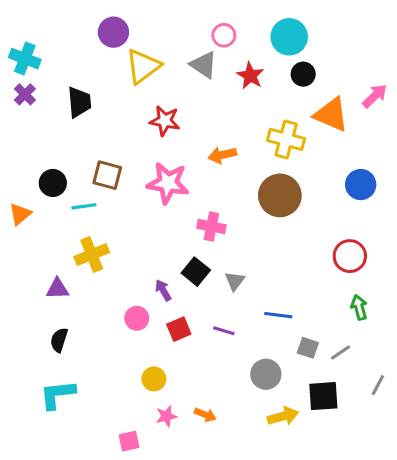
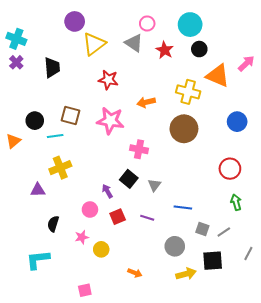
black semicircle: (59, 340) -> (53, 224), moved
pink star: (166, 416) -> (82, 237), moved

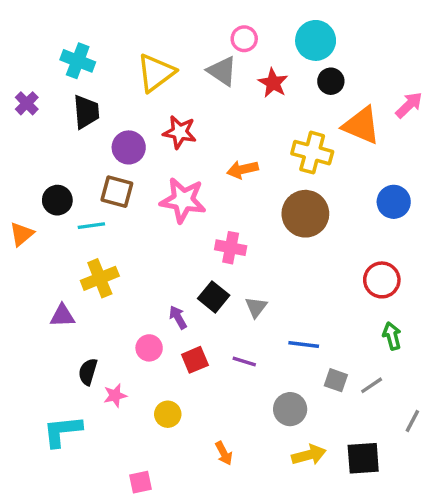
purple circle: (75, 21) -> (129, 147), moved
cyan cross: (16, 39) -> (78, 61), moved
pink star: (82, 237) -> (115, 395), moved
black square: (213, 261) -> (363, 458), moved
orange arrow: (135, 273) -> (224, 453), turned 40

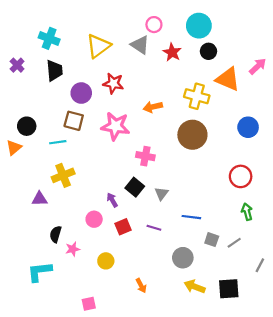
black circle: (57, 200) -> (27, 126), moved
yellow arrow: (309, 455) -> (195, 287), turned -144

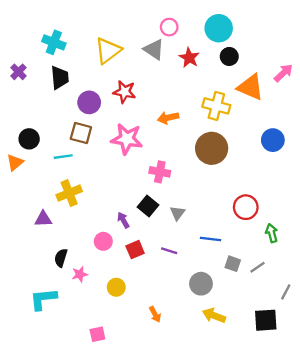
red circle: (241, 176) -> (246, 207), moved
black square: (229, 289) -> (266, 320), moved

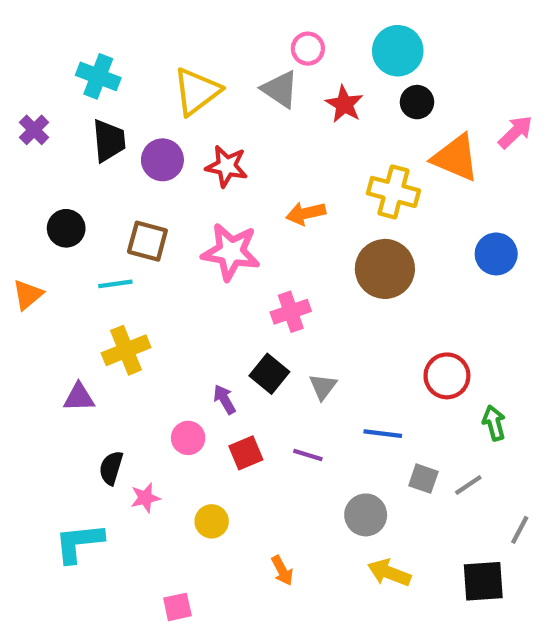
purple circle: (89, 102) -> (162, 160), moved
black circle: (29, 139) -> (66, 228), moved
pink cross: (160, 172) -> (291, 312), turned -30

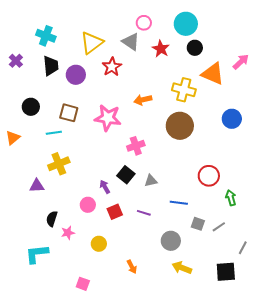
red star: (227, 166) -> (112, 67), moved, turned 30
gray triangle: (323, 387) -> (151, 181), turned 40
pink square: (177, 607) -> (83, 284), turned 32

